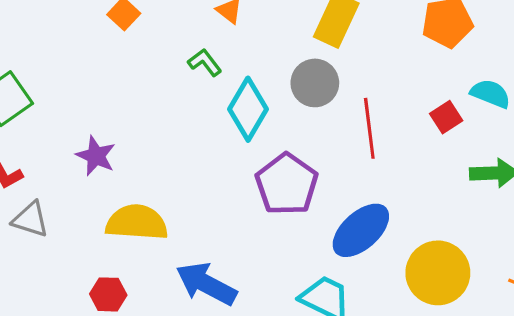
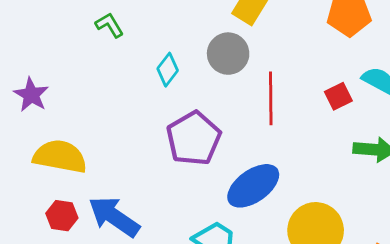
green L-shape: (205, 62) -> (109, 25), moved
cyan diamond: (248, 109) -> (168, 70), size x0.6
red hexagon: (108, 294) -> (62, 216), moved

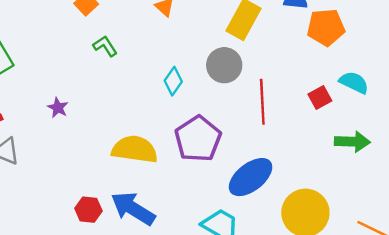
green L-shape: (109, 25) -> (105, 46), moved
purple star: (31, 95) -> (58, 108), size x0.7
yellow semicircle: (60, 157) -> (135, 149), moved

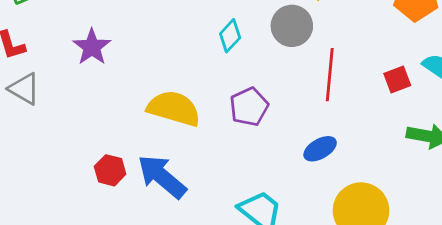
purple star: (58, 108) -> (92, 47), size x1.5
purple pentagon: (198, 139) -> (249, 107), size x0.7
blue ellipse: (251, 177) -> (320, 149), moved, size x0.6

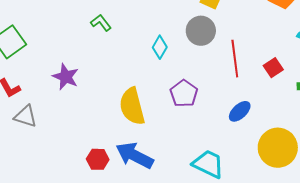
red square: (397, 80) -> (273, 68), moved
yellow semicircle: (174, 108) -> (132, 106), turned -108

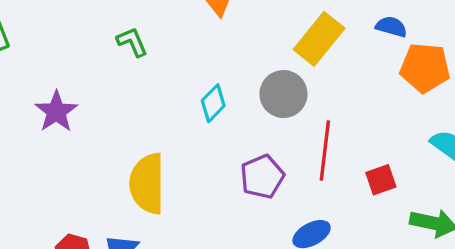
purple pentagon: (184, 93) -> (262, 177), moved

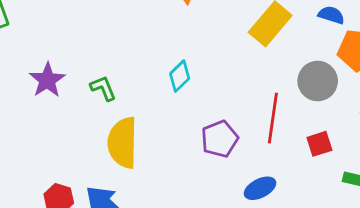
green L-shape: (132, 42) -> (103, 88), moved
gray circle: (283, 94) -> (318, 81), moved

